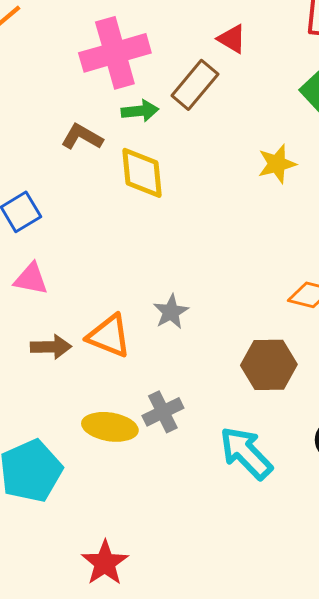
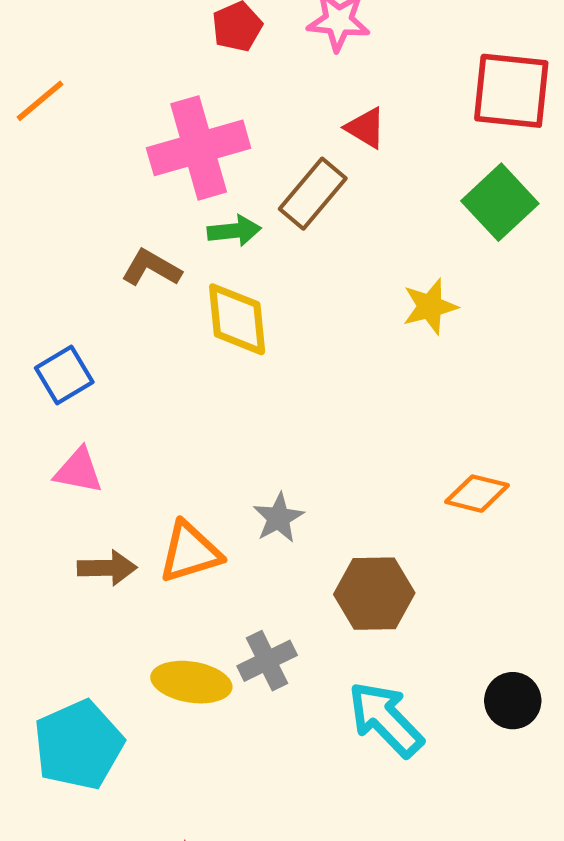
orange triangle: (109, 336) -> (190, 552), turned -39
brown hexagon: (269, 365) -> (374, 594), moved

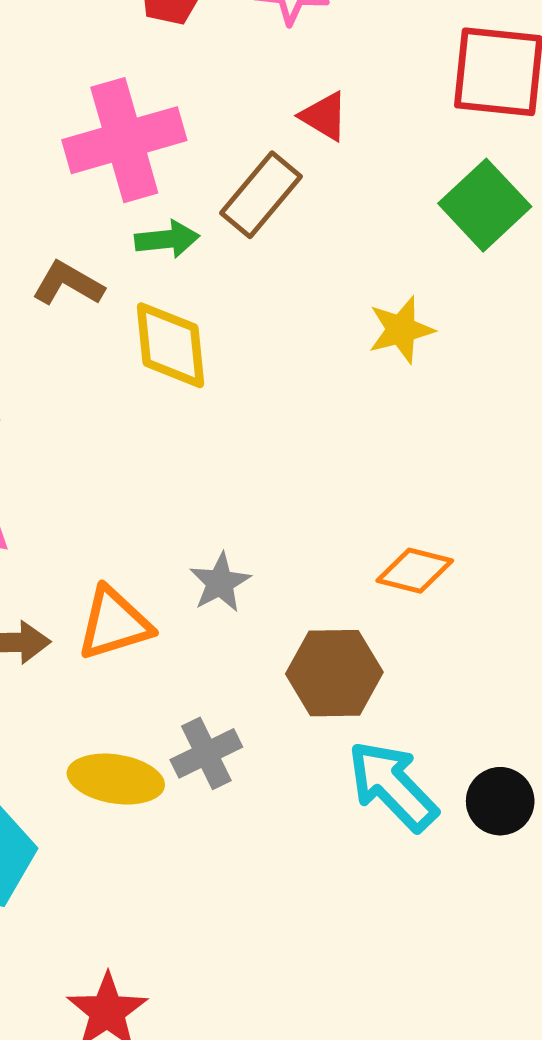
orange diamond: (477, 494) -> (415, 571), moved
cyan arrow: (386, 719) -> (393, 786), moved

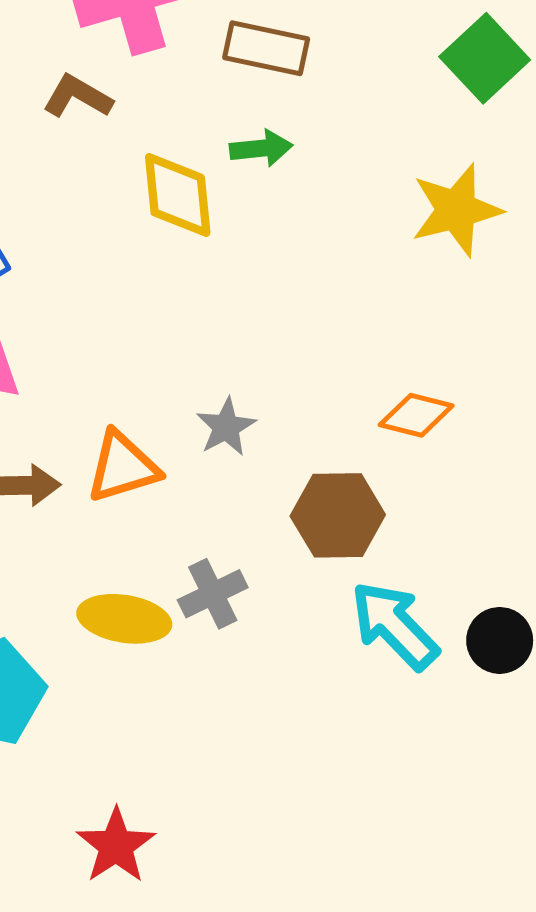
brown rectangle: (261, 195) -> (266, 48), turned 62
green arrow: (167, 239) -> (261, 148), moved
brown L-shape: (68, 284) -> (78, 97), moved
yellow star: (401, 330) -> (456, 210), moved, size x1.4

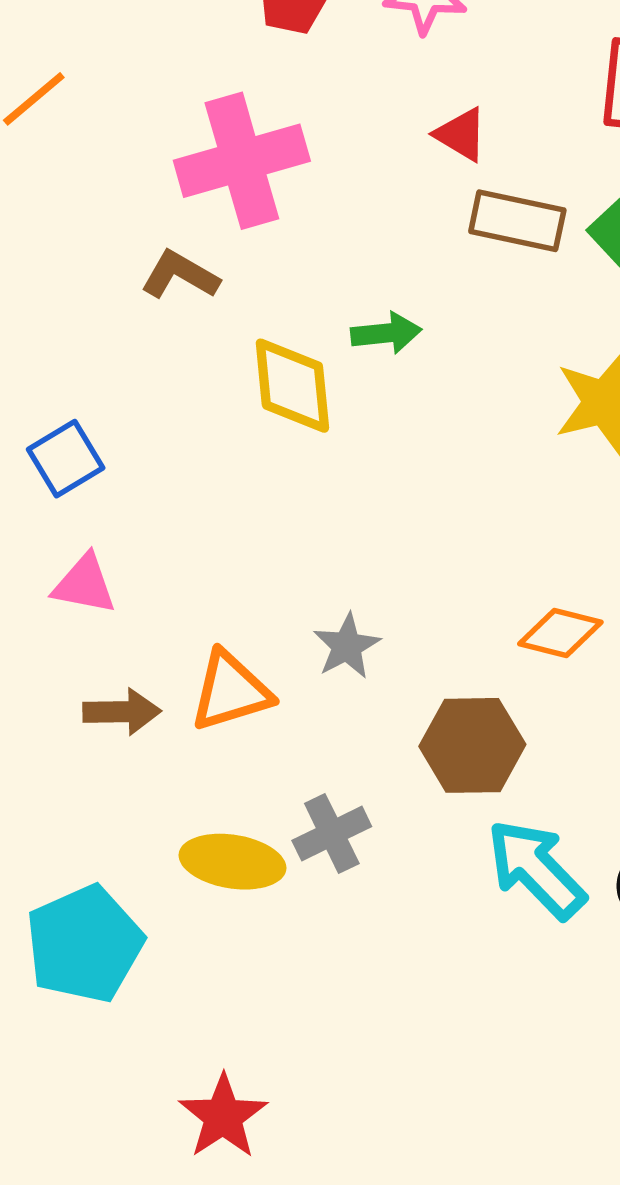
brown rectangle: (266, 48) -> (517, 221), moved

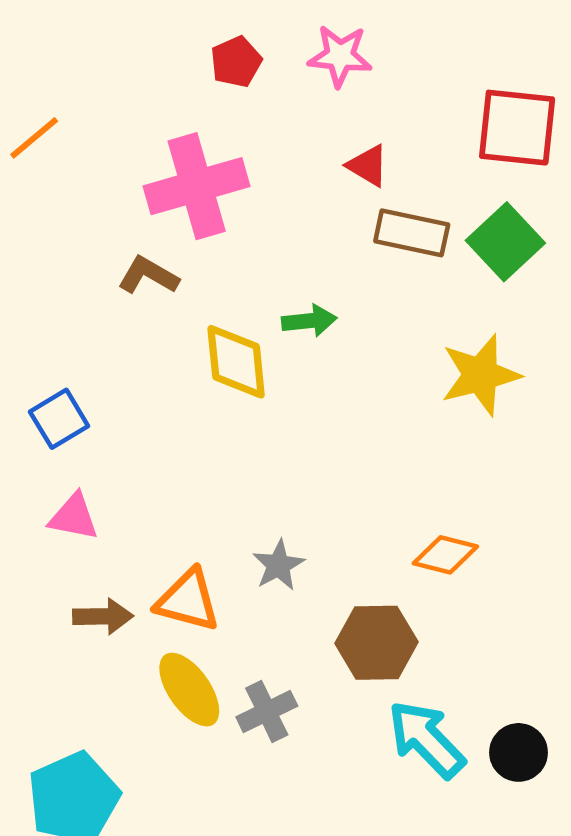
orange triangle: (231, 691) -> (188, 600), turned 32
yellow ellipse: (232, 862) -> (189, 690), moved, turned 46

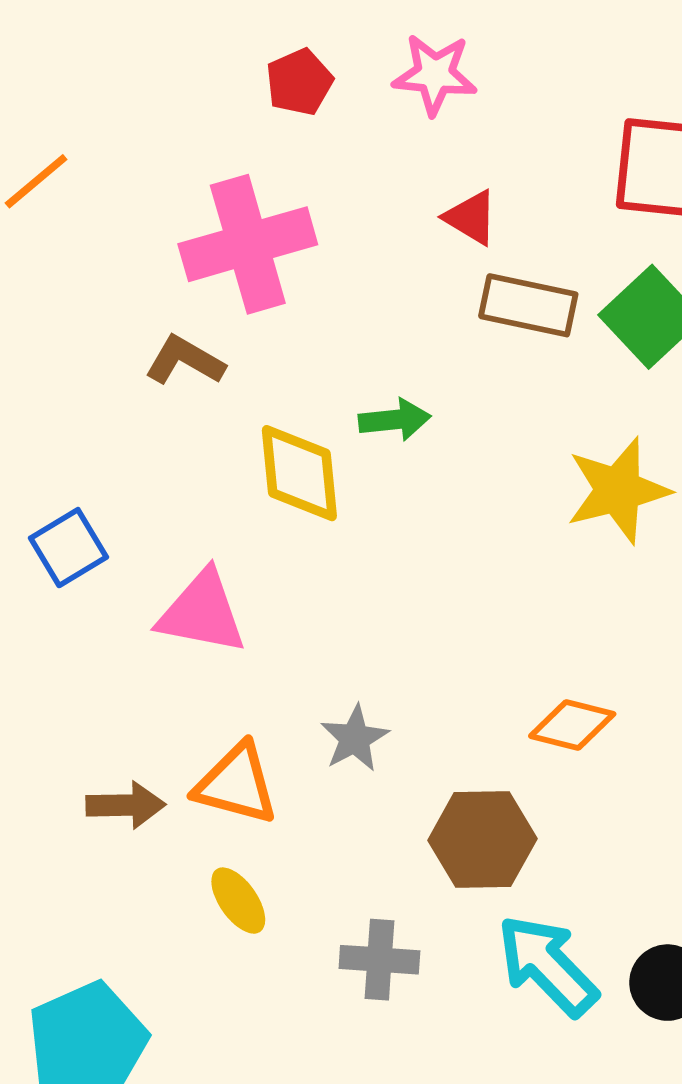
pink triangle: (74, 517) -> (202, 612), moved, size x1.4
yellow ellipse: (189, 690) -> (238, 901), size x0.7
gray cross: (267, 711) -> (379, 960), moved, turned 30

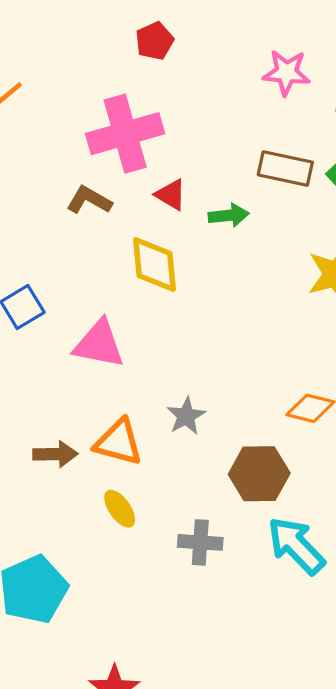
pink star: (435, 74) -> (286, 73), moved
red triangle: (471, 218) -> (171, 195), moved
green arrow: (395, 420) -> (229, 215), moved

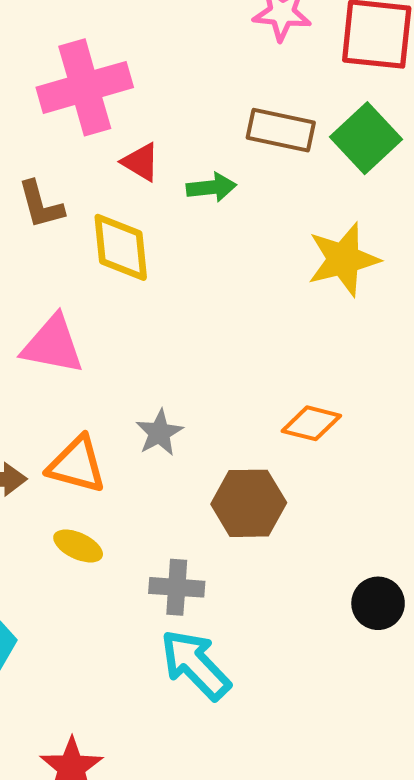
brown L-shape: (89, 200) -> (41, 205), moved, turned -135
yellow ellipse: (120, 509) -> (78, 546), turned -30
cyan arrow: (296, 546) -> (195, 665), moved

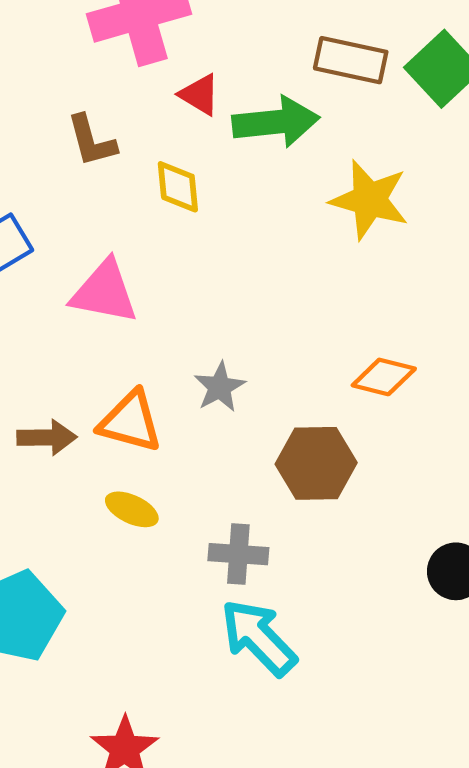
green arrow: (211, 187) -> (276, 122), size x1.6
yellow diamond: (121, 247) -> (178, 187), size x0.7
yellow star: (343, 259) -> (369, 200), moved, turned 30

